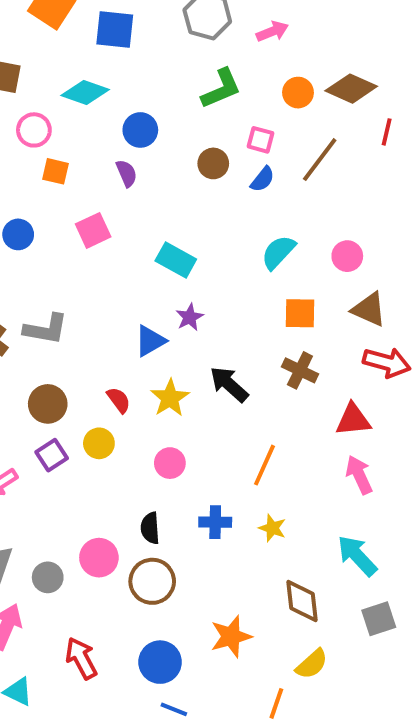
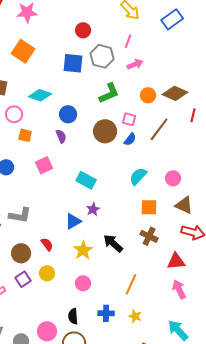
blue square: (115, 29) -> (73, 63), moved
brown circle: (213, 163) -> (105, 131), size x1.5
red semicircle: (119, 400) -> (47, 244), moved

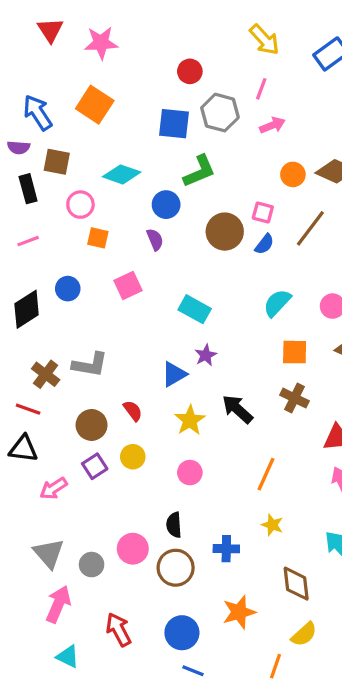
green L-shape: (109, 93) -> (199, 171), moved
blue cross: (106, 313) -> (226, 549), moved

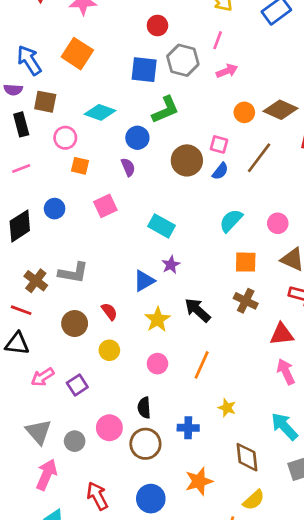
purple square: (95, 466) -> (77, 385), moved
orange line: (266, 474) -> (202, 365), moved

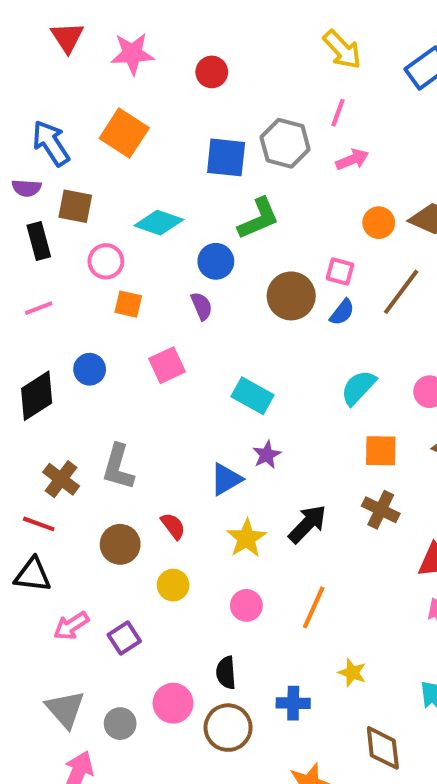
red circle: (157, 26) -> (212, 72), moved
gray L-shape: (73, 273) -> (118, 467), turned 96
black arrow: (198, 310) -> (307, 524), turned 92

